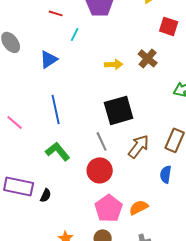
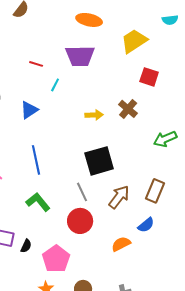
blue semicircle: (166, 174) -> (146, 225), turned -138
orange semicircle: (139, 207) -> (121, 244), moved
pink pentagon: (109, 208) -> (56, 259), moved

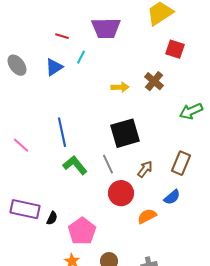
blue triangle: (29, 110) -> (54, 67), moved
brown arrow: (119, 197) -> (145, 169), size x0.7
green L-shape: (38, 202) -> (75, 165), moved
red circle: (80, 221) -> (121, 193), moved

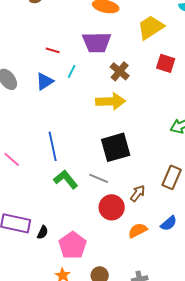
brown cross: (154, 81) -> (120, 71), moved
yellow arrow: (120, 87) -> (111, 101), size x1.6
gray line: (108, 164) -> (99, 178), turned -42
brown arrow: (145, 169) -> (138, 193), moved
blue semicircle: (172, 197) -> (169, 223), moved

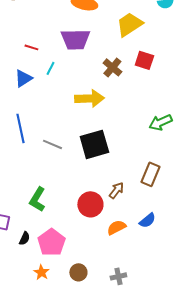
brown cross: (120, 71) -> (112, 67), moved
blue line: (53, 146) -> (20, 128), moved
gray line: (99, 178) -> (52, 144), moved
green L-shape: (66, 179) -> (37, 199), moved, turned -110
black semicircle: (43, 232) -> (24, 238), moved

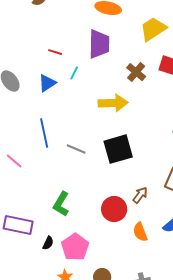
purple trapezoid: (75, 39) -> (99, 44), turned -88
orange semicircle: (116, 227) -> (140, 232), turned -84

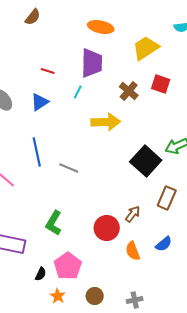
cyan line: (74, 73) -> (78, 92), moved
black square: (118, 149) -> (146, 161), moved, turned -32
black semicircle: (48, 243) -> (41, 274), moved

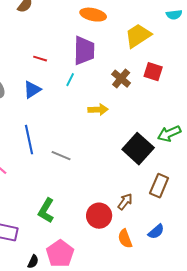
yellow arrow: (106, 122) -> (98, 110), size x0.7

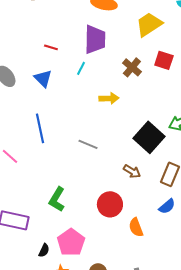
blue triangle: (32, 90) -> (43, 78), turned -42
gray line: (61, 156) -> (88, 144), moved
brown arrow: (125, 202) -> (132, 171), moved, turned 84
blue semicircle: (156, 232) -> (167, 206), moved

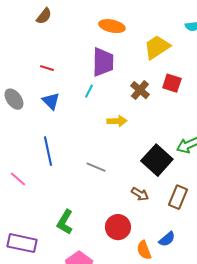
red line: (51, 47) -> (47, 68), moved
blue semicircle: (167, 206) -> (167, 239), moved

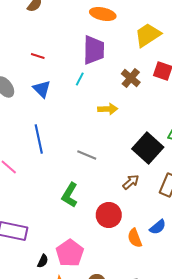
brown arrow: (140, 194) -> (131, 182), turned -72
green L-shape: (65, 222) -> (70, 195), moved

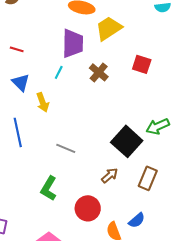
yellow trapezoid: (148, 35) -> (109, 28), moved
brown cross: (131, 78) -> (99, 72), moved
yellow arrow: (108, 109) -> (43, 102), moved, turned 72

